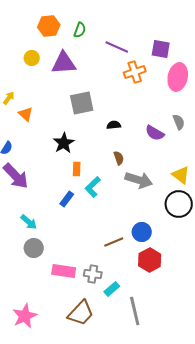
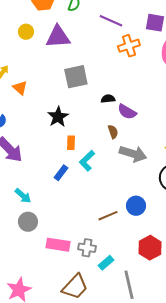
purple semicircle: (155, 133) -> (127, 112), moved
red hexagon: (150, 260) -> (150, 248), moved

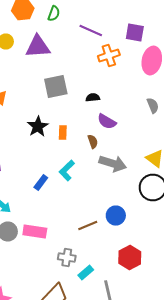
black semicircle: (108, 99) -> (93, 98), moved
orange rectangle: (71, 143) -> (63, 132), moved
pink rectangle: (58, 245) -> (35, 232), moved

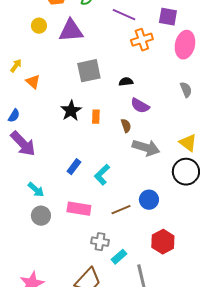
cyan L-shape: (67, 170) -> (102, 175), moved
pink rectangle: (35, 232) -> (79, 209), moved

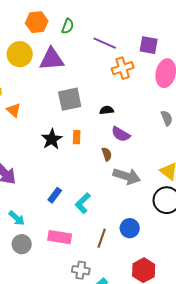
yellow circle: (39, 26) -> (20, 54), size x1.6
orange rectangle: (96, 117) -> (77, 137), moved
brown line: (121, 210) -> (102, 238), turned -48

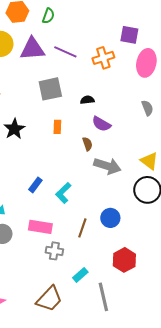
purple line: (105, 43) -> (65, 52), moved
black star: (52, 139) -> (14, 129), moved
gray cross: (81, 270) -> (54, 251), moved

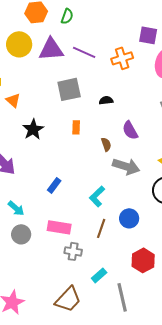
purple semicircle: (101, 124) -> (130, 130), moved, turned 30
cyan L-shape: (63, 193) -> (97, 196), moved

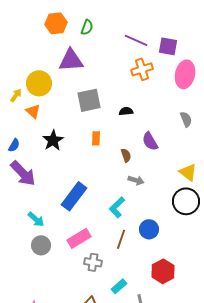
yellow circle: (19, 44) -> (39, 83), moved
purple line: (84, 52) -> (136, 40), moved
gray arrow: (126, 166) -> (136, 180), moved, size x0.6
blue rectangle: (54, 185) -> (74, 196), size x1.8
pink rectangle: (59, 227) -> (79, 238), turned -40

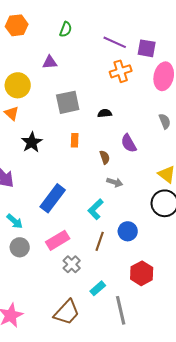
orange hexagon: (56, 23) -> (17, 25), moved
purple triangle: (71, 60) -> (50, 62), size x0.6
gray cross: (93, 262) -> (72, 264), turned 36

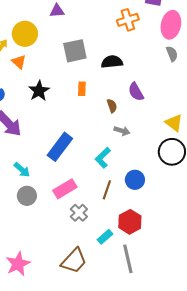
black semicircle: (105, 113) -> (112, 62), size x1.5
gray semicircle: (165, 121) -> (172, 54), moved
red hexagon: (142, 273) -> (130, 222), moved

